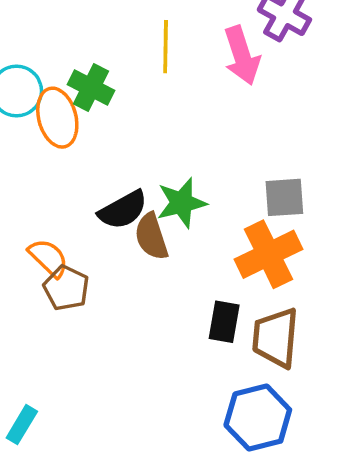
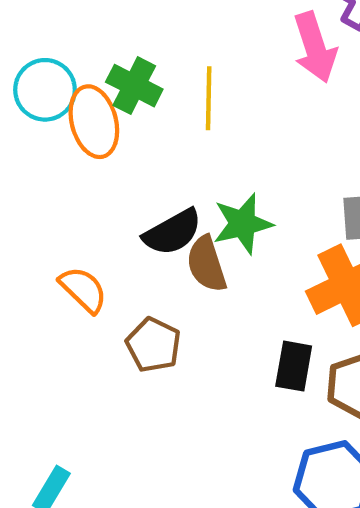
yellow line: (166, 47) -> (209, 98), moved
brown pentagon: (66, 288) -> (153, 345), moved

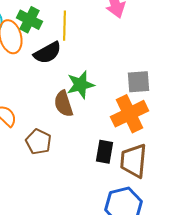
black semicircle: (173, 232) -> (48, 53), moved

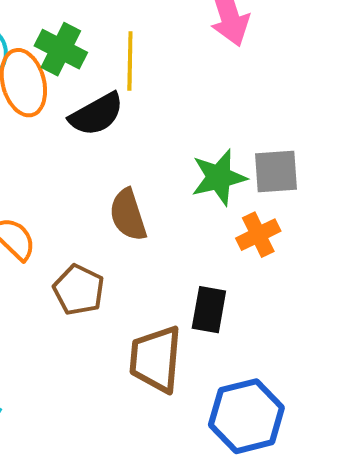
green star: (80, 85) -> (219, 177), moved
orange cross: (130, 114) -> (258, 235), size x0.6
brown trapezoid: (134, 161) -> (156, 359), moved

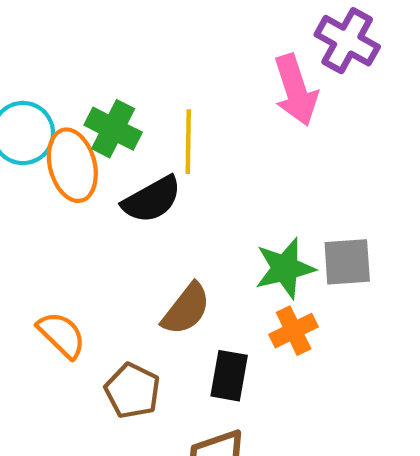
brown semicircle: (128, 215) -> (186, 309), turned -124
orange cross: (258, 235) -> (294, 331), moved
black rectangle: (209, 310) -> (229, 376), moved

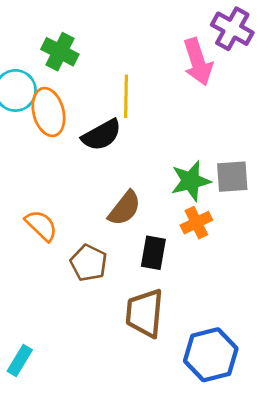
green cross: (113, 129) -> (60, 52), moved

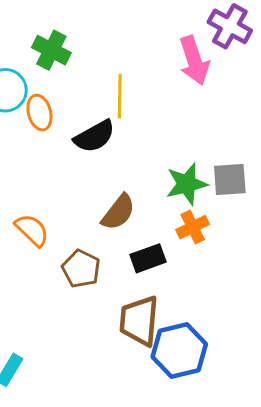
orange ellipse: (48, 112) -> (39, 113), size x0.7
black rectangle: (153, 253) -> (148, 258), turned 60
blue hexagon: (211, 355) -> (179, 350), moved

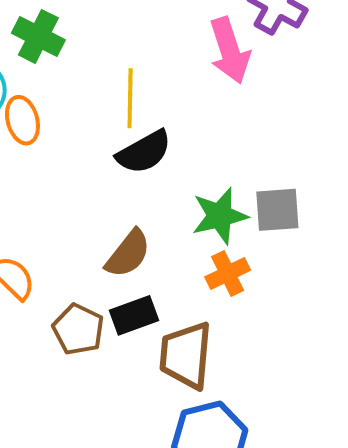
black semicircle: (94, 136) -> (144, 152), moved
black rectangle: (148, 258) -> (134, 315), moved
brown trapezoid: (139, 321) -> (186, 355), moved

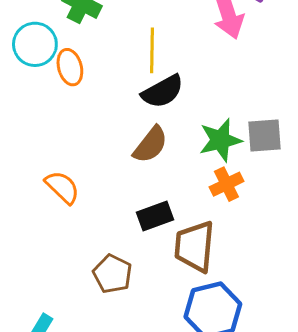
brown semicircle: (128, 254) -> (150, 145), moved
brown pentagon: (78, 329) -> (112, 274), moved

